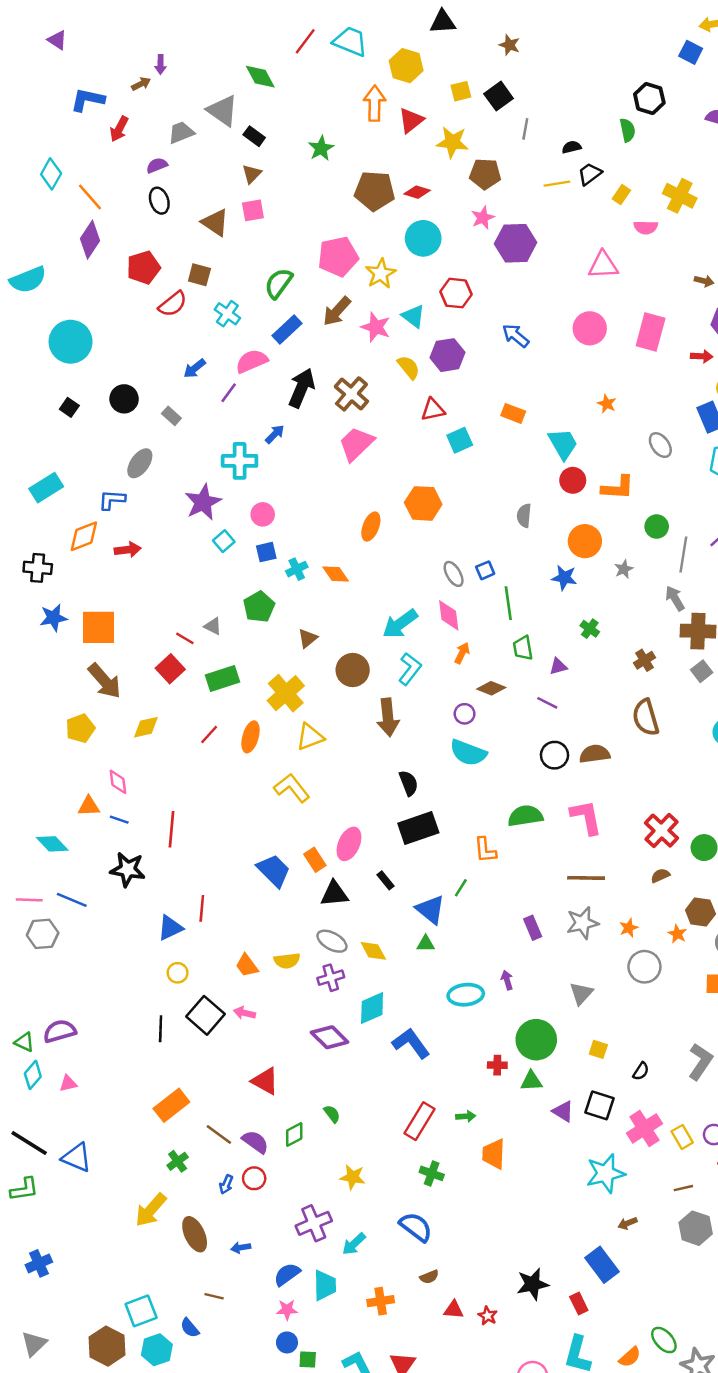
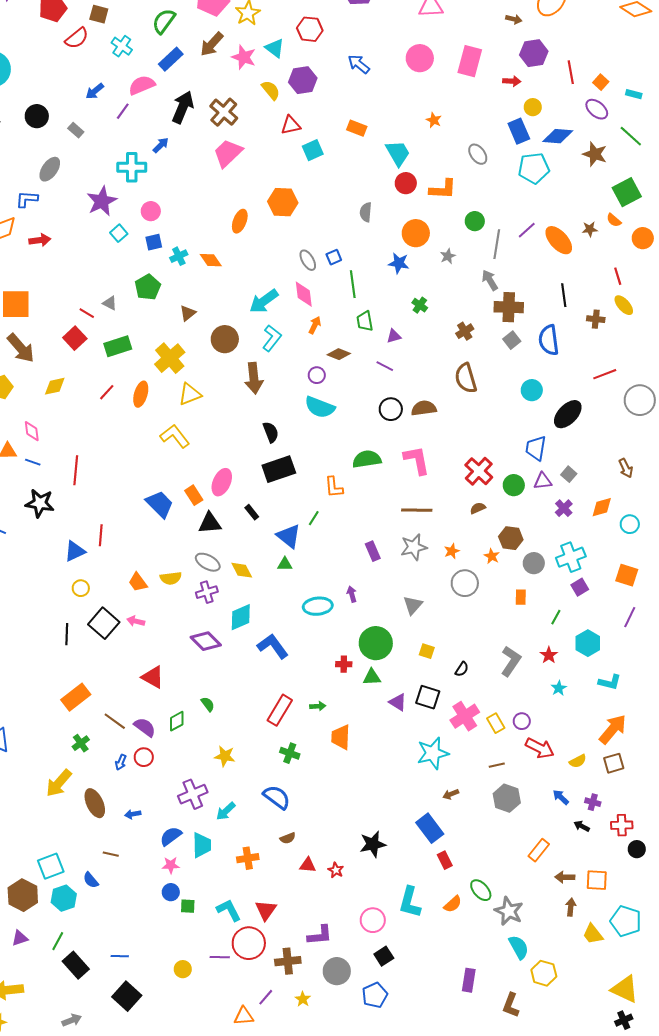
red rectangle: (579, 1304) -> (445, 860), moved

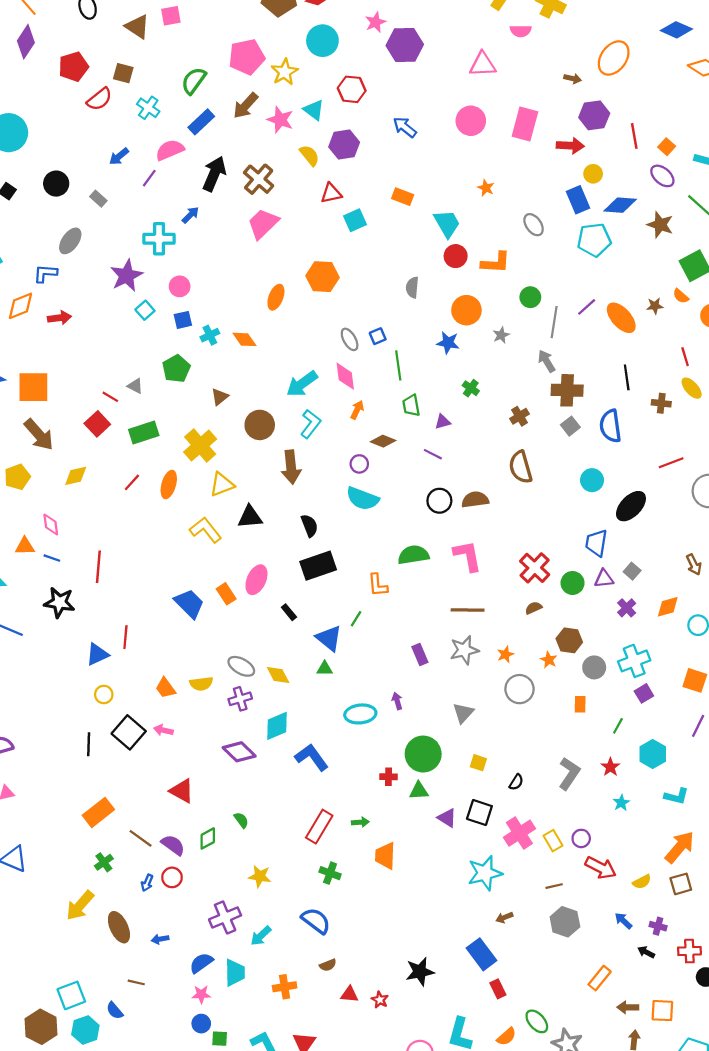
red arrow: (512, 81) -> (570, 146), size x1.4
black triangle: (210, 523) -> (250, 517), moved

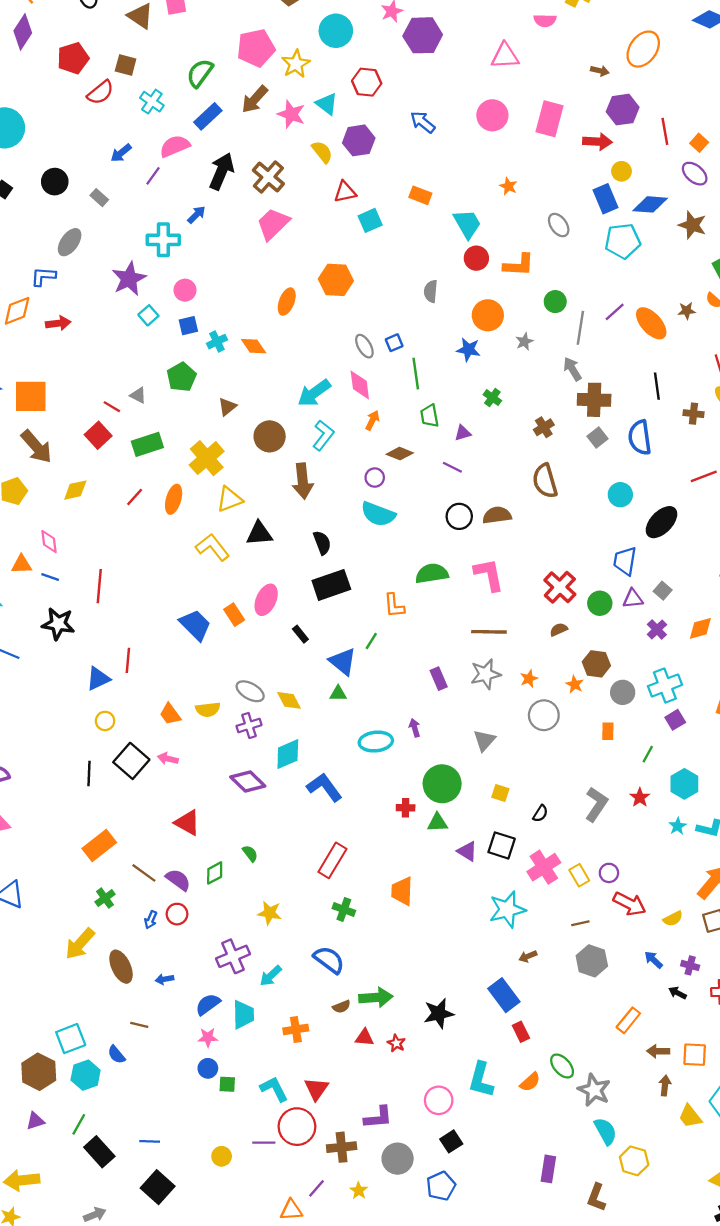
cyan star: (621, 803) -> (677, 826), moved
green arrow: (360, 822) -> (376, 997), moved, size x1.8

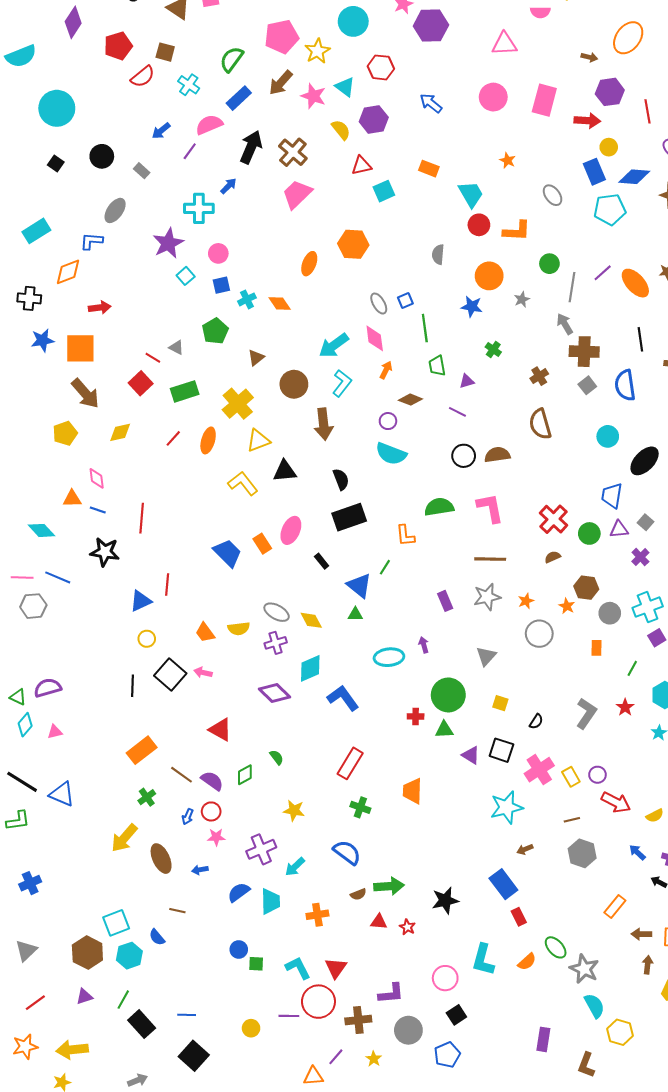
red arrow: (58, 323) -> (100, 308), moved
pink star: (208, 1037) -> (216, 837), moved

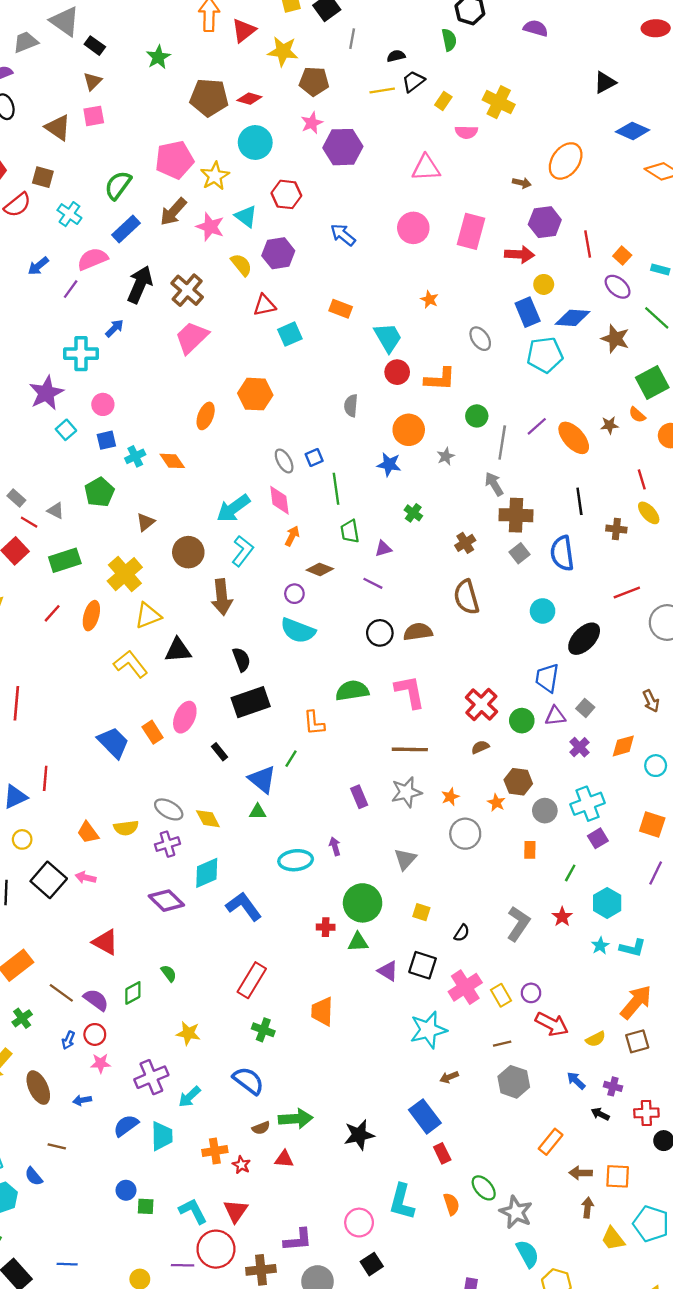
gray rectangle: (142, 171) -> (16, 498), moved
red star: (407, 927) -> (241, 1165), moved
orange semicircle: (527, 962) -> (451, 1204), turned -66

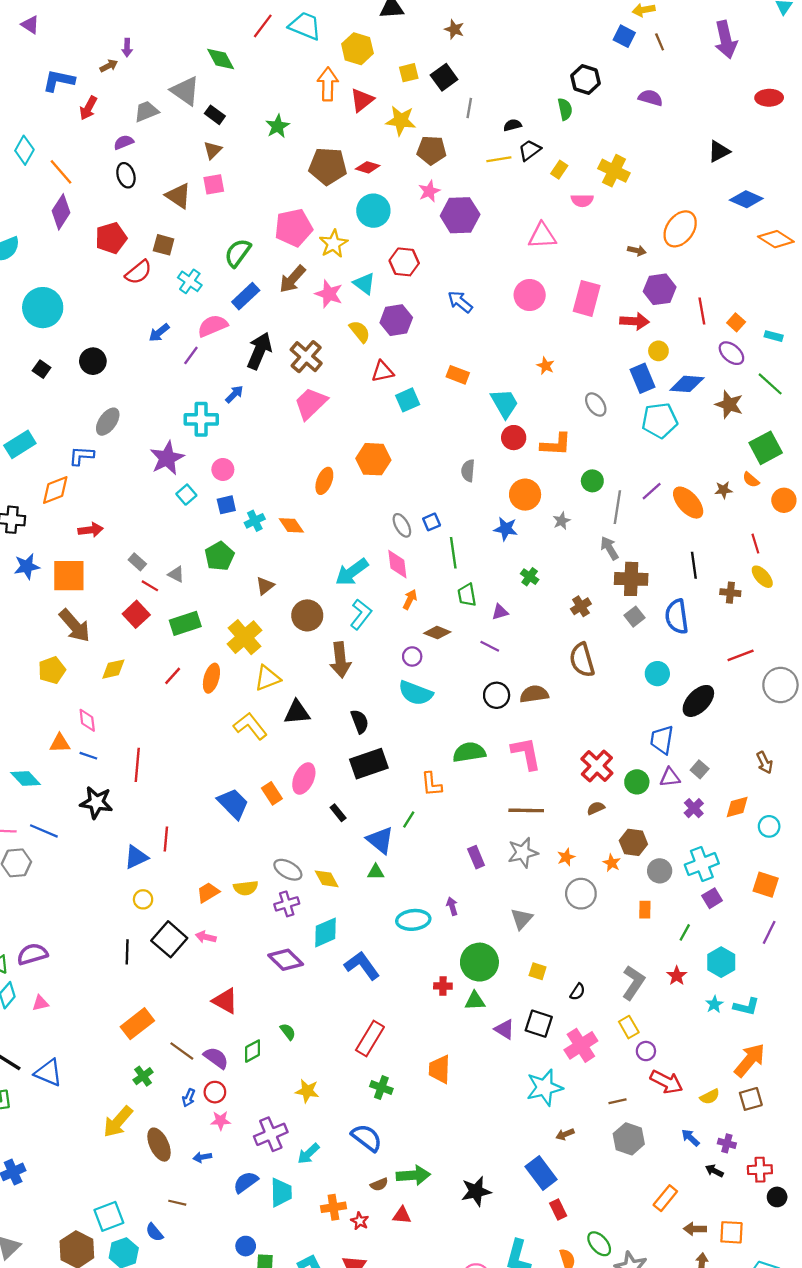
orange trapezoid: (88, 833) -> (208, 893), turned 95
yellow rectangle: (501, 995) -> (629, 1027), moved

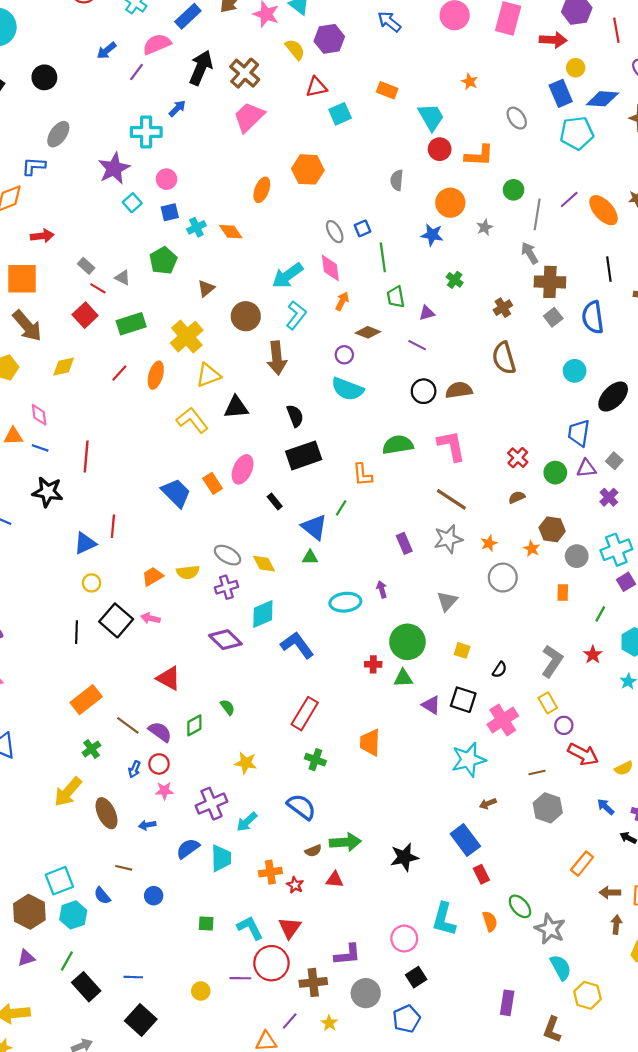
red cross: (597, 766) -> (518, 458), size x0.7
brown line: (526, 810) -> (451, 499), turned 32
blue circle: (246, 1246) -> (154, 896), moved

